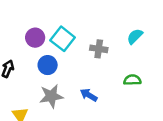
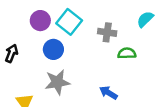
green semicircle: (132, 80) -> (127, 53), moved
blue arrow: (89, 95) -> (108, 93), moved

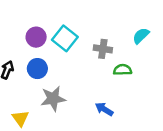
blue circle: (53, 49) -> (37, 69), moved

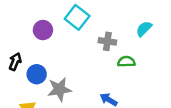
cyan square: (65, 38) -> (77, 17), moved
blue circle: (37, 69) -> (37, 74), moved

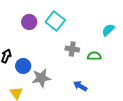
purple circle: (43, 30) -> (29, 22), moved
gray cross: (107, 41) -> (72, 49), moved

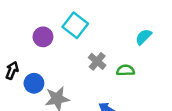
purple circle: (29, 22) -> (43, 37), moved
gray cross: (72, 49) -> (97, 61), turned 32

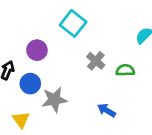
purple circle: (43, 37) -> (37, 50), moved

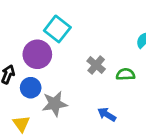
cyan square: (73, 23) -> (57, 29), moved
purple circle: (37, 50) -> (37, 54), size x1.4

